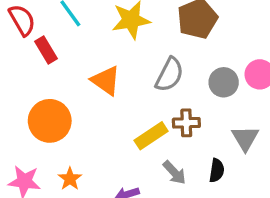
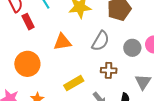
orange triangle: (106, 81) -> (62, 42), turned -48
yellow rectangle: (151, 136) -> (74, 83), moved

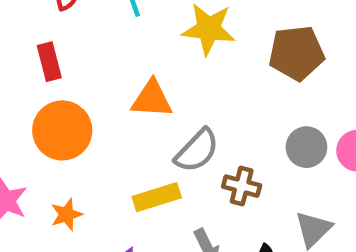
red rectangle: (28, 22) -> (49, 62), moved
gray semicircle: (100, 41) -> (197, 151), moved

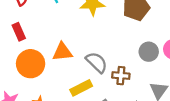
orange triangle: (152, 99) -> (62, 52), moved
gray semicircle: (197, 151) -> (97, 62), turned -80

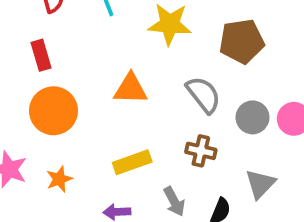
orange triangle: (62, 52) -> (131, 89), moved
gray semicircle: (97, 62) -> (204, 95), moved

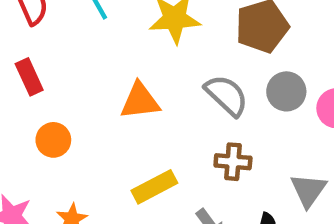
orange circle: (53, 111) -> (53, 140), size x0.6
gray circle: (253, 117) -> (286, 91), moved

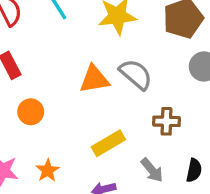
gray semicircle: (226, 95) -> (136, 74), moved

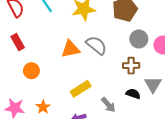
brown cross: (166, 121) -> (131, 66), moved
black semicircle: (194, 170) -> (133, 94), moved, turned -80

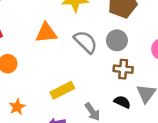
gray circle: (139, 39) -> (117, 40), moved
orange triangle: (71, 49) -> (46, 33), moved

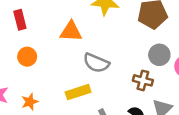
gray circle: (117, 40) -> (159, 55), moved
gray semicircle: (85, 42) -> (96, 63), moved, turned 150

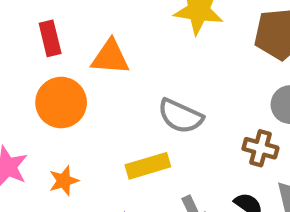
orange triangle: (71, 32) -> (110, 57), moved
orange circle: (27, 57) -> (61, 103), size x1.5

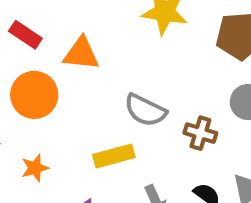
red rectangle: (50, 38) -> (25, 35), turned -44
brown cross: (260, 148) -> (200, 133), moved

